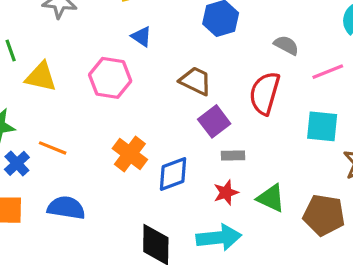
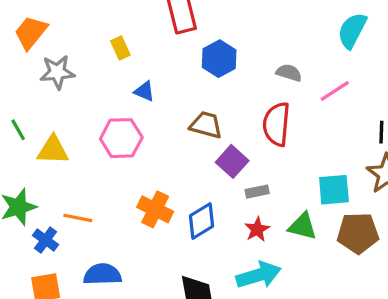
cyan square: (322, 126) -> (334, 190), moved

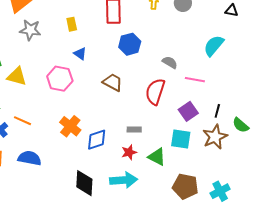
pink line: (335, 91) -> (195, 80), turned 30
purple square: (232, 161) -> (188, 111), moved
brown pentagon: (358, 233) -> (185, 186), moved

